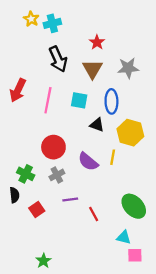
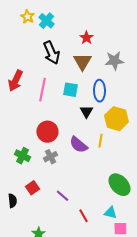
cyan cross: (52, 23) -> (46, 21), turned -35
black triangle: (97, 125) -> (86, 112), turned 40
black semicircle: (14, 195) -> (12, 201), moved
purple line: (70, 199) -> (62, 196), moved, turned 48
red line: (94, 214) -> (83, 216), moved

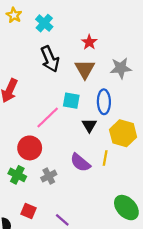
yellow star: (27, 17) -> (14, 15), moved
pink line: (42, 90) -> (48, 118), moved, turned 35
red circle: (47, 132) -> (30, 148), moved
red square: (32, 188) -> (29, 211), turned -32

